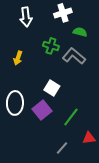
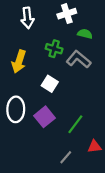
yellow arrow: (18, 58) -> (19, 61), size x1.5
white square: (52, 88) -> (50, 84), moved

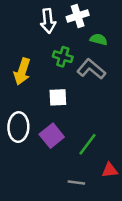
white arrow: (27, 18) -> (48, 21), moved
white square: (50, 84) -> (58, 97), turned -35
gray line: (66, 157) -> (76, 183), turned 56

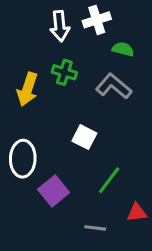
green cross: (63, 57) -> (64, 72), moved
white square: (58, 97) -> (84, 137), moved, turned 30
purple square: (52, 136) -> (54, 191), moved

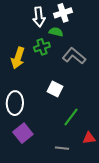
green semicircle: (123, 49) -> (56, 32), moved
green cross: (64, 72) -> (42, 47), turned -35
purple square: (54, 191) -> (23, 133), moved

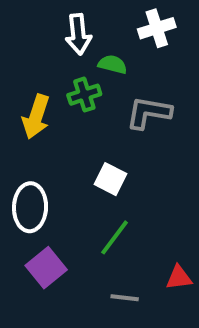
white cross: (63, 13) -> (157, 28), moved
gray L-shape: (74, 56) -> (149, 113), turned -30
green line: (71, 117) -> (115, 237), moved

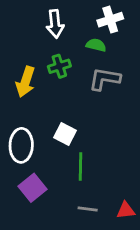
green semicircle: (112, 64) -> (96, 45), moved
white square: (110, 179) -> (65, 134), moved
green line: (115, 237) -> (81, 167), turned -36
red triangle: (179, 278) -> (126, 210), moved

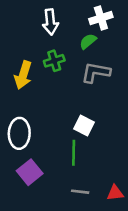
green semicircle: (96, 45) -> (88, 41), turned -54
white square: (65, 134) -> (84, 126), moved

